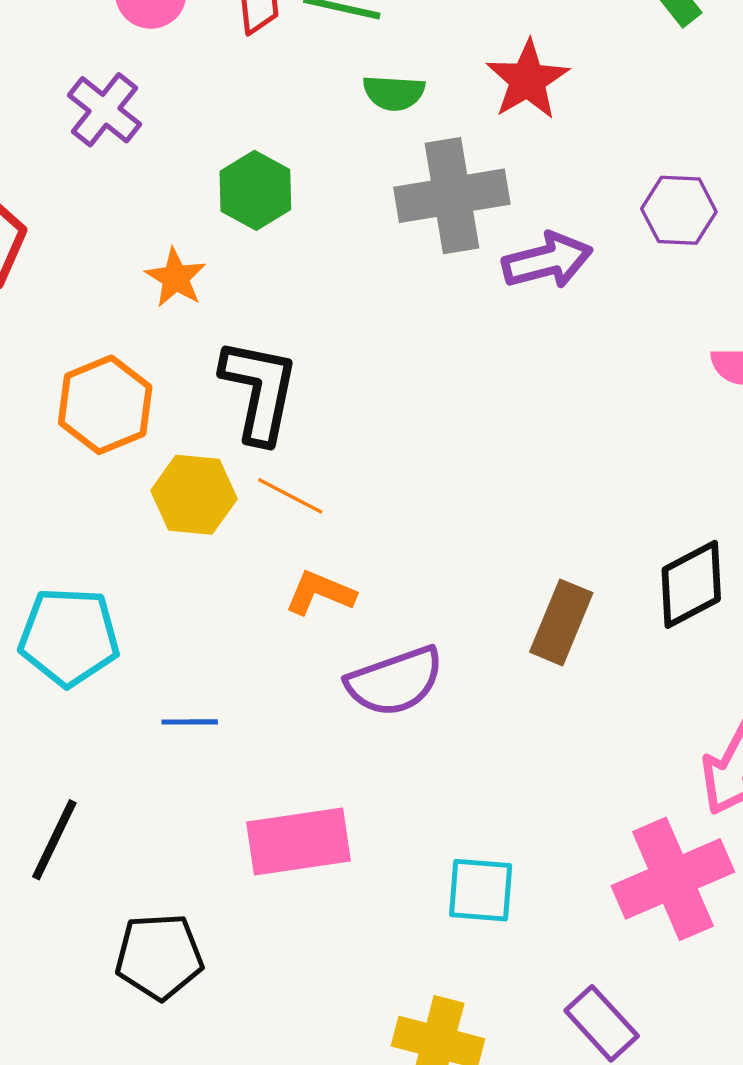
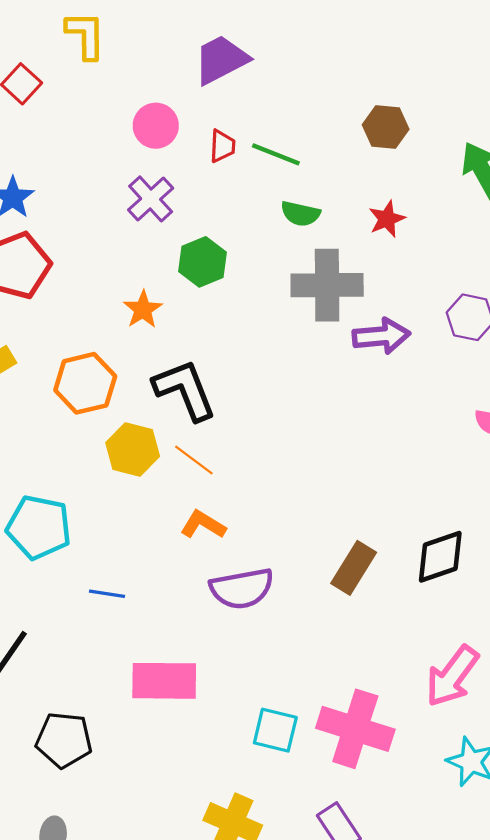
red star: (527, 80) -> (387, 219), size x0.7
purple cross: (104, 110) -> (151, 199), moved
black L-shape: (259, 391) -> (185, 390), turned -42
pink cross: (673, 879) -> (355, 729), moved, turned 32

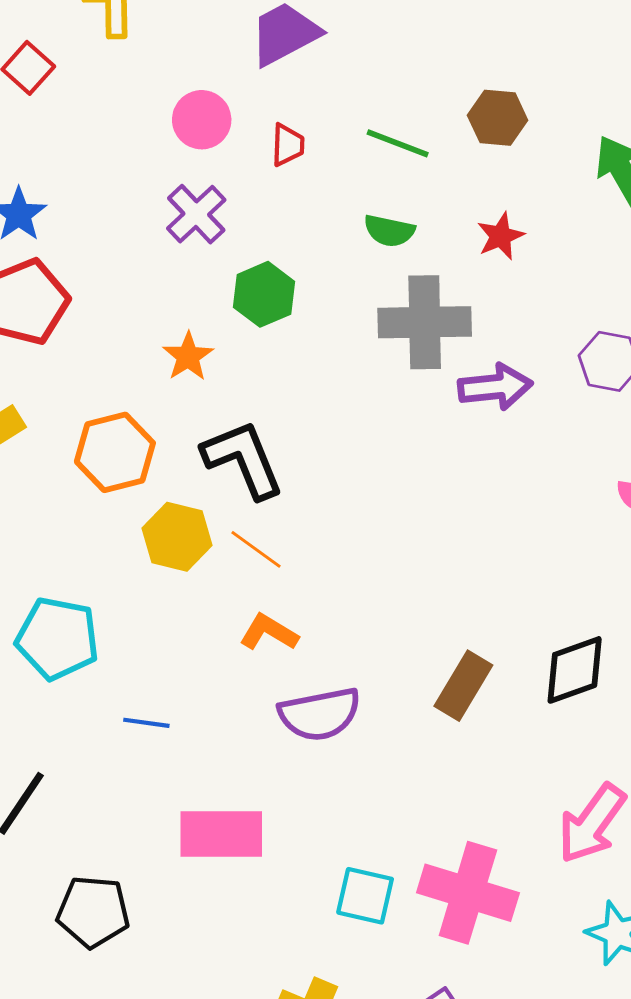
green line: (276, 154) -> (398, 143), moved

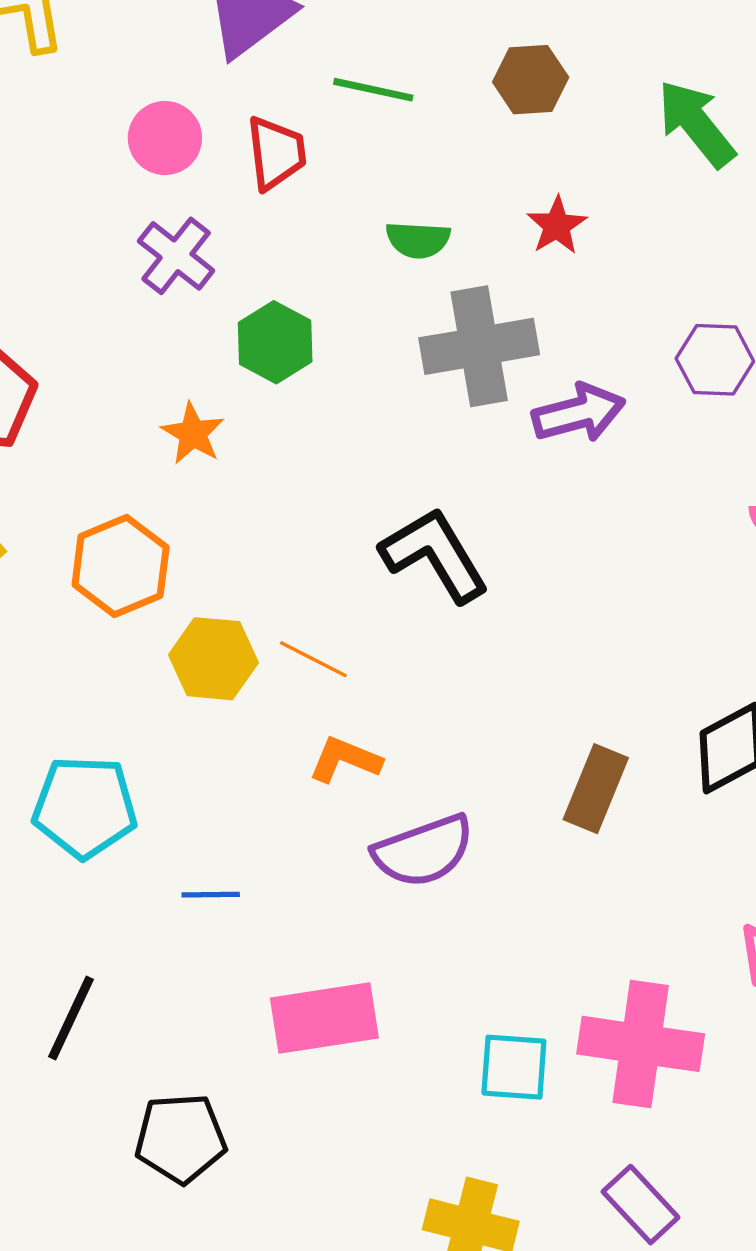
green line: (398, 143) -> (373, 90), moved
red trapezoid: (288, 145) -> (276, 153), size x1.4
black L-shape: (243, 459) -> (435, 555), moved

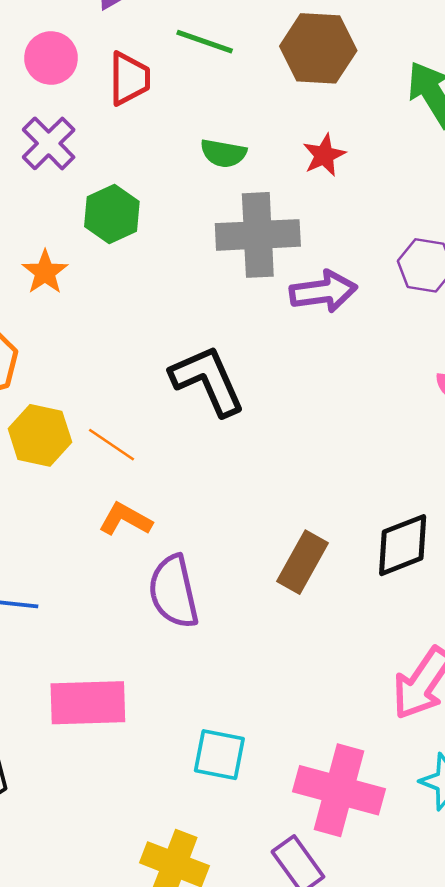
brown hexagon: (531, 80) -> (318, 48), size x1.4
purple semicircle: (423, 851) -> (173, 592), turned 90
pink cross: (641, 1044) -> (339, 790), moved

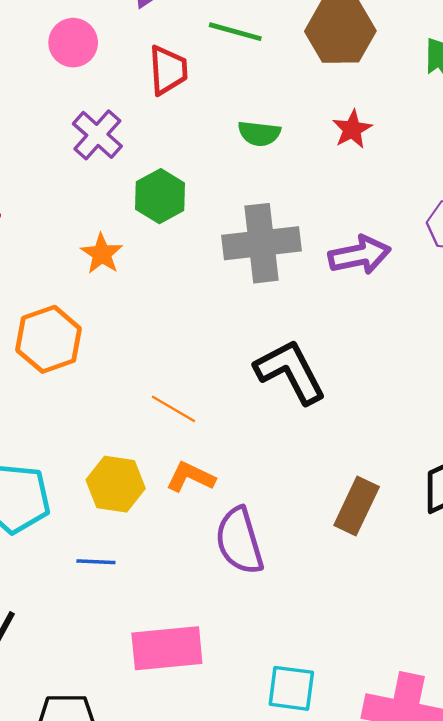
pink circle: (51, 58) -> (73, 43), moved
gray cross: (258, 235) -> (261, 243), moved
black L-shape: (208, 380) -> (290, 372), moved
yellow hexagon: (40, 435) -> (116, 484), moved

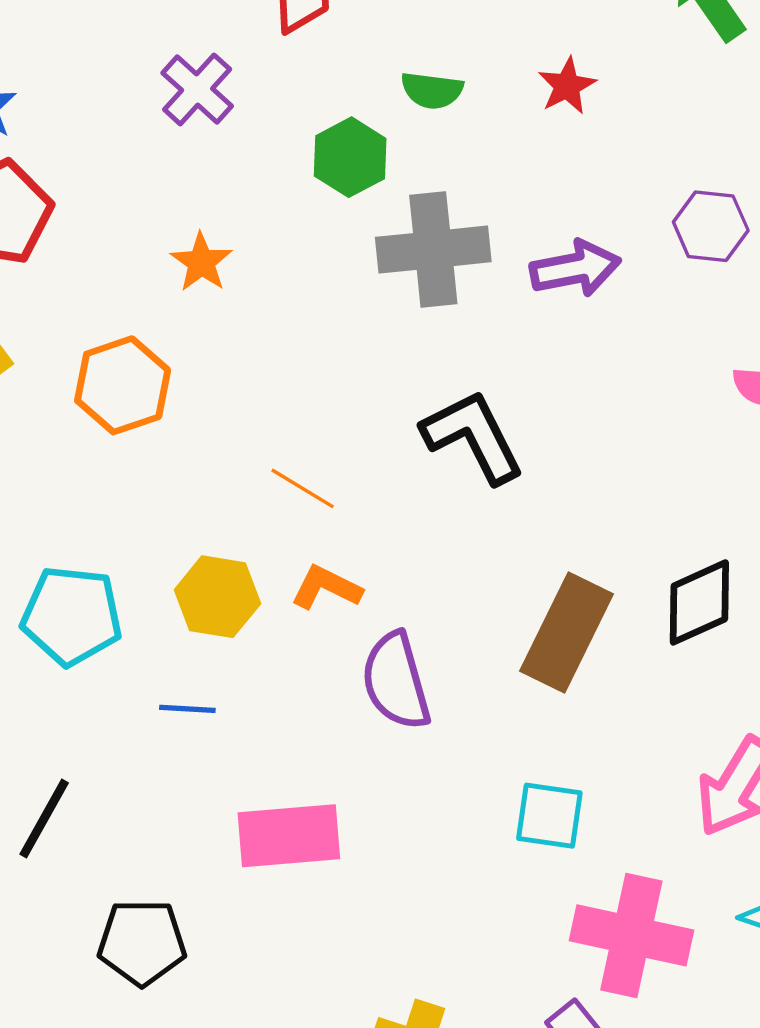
green hexagon: (160, 196) -> (350, 157), moved
brown rectangle: (357, 506) -> (567, 632), size x1.4
cyan square: (291, 688) -> (549, 816), moved

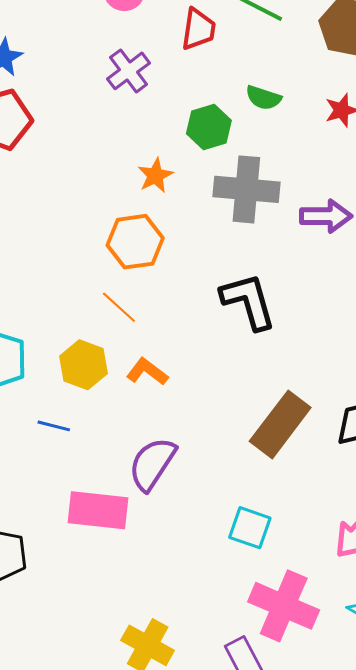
orange star: (201, 262) -> (155, 175), moved
orange hexagon: (123, 385) -> (135, 242), moved
orange line: (303, 488) -> (119, 307), moved
purple semicircle: (396, 681) -> (152, 464), moved, turned 38

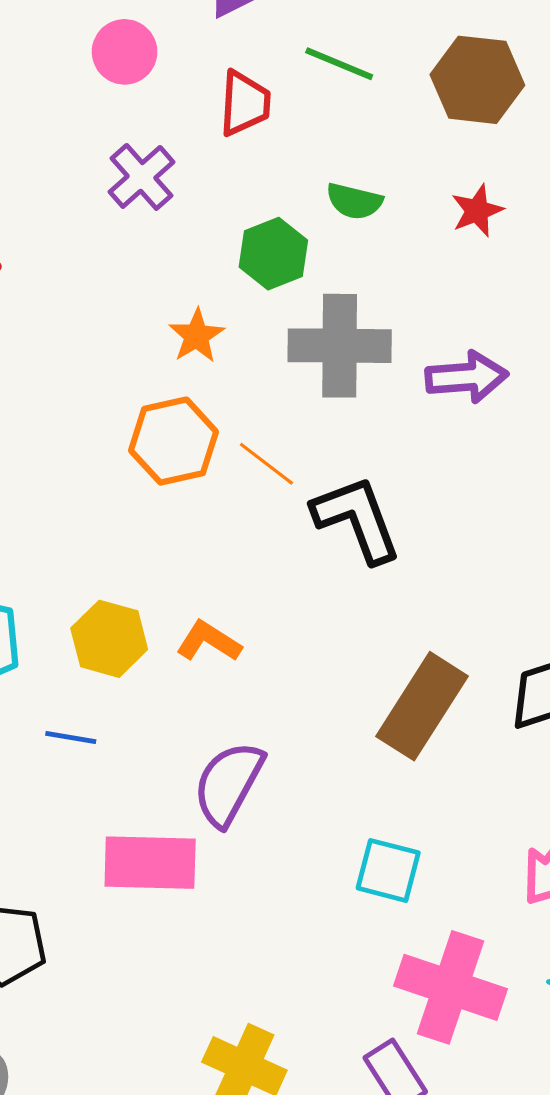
orange line: (119, 307) -> (266, 464), moved

